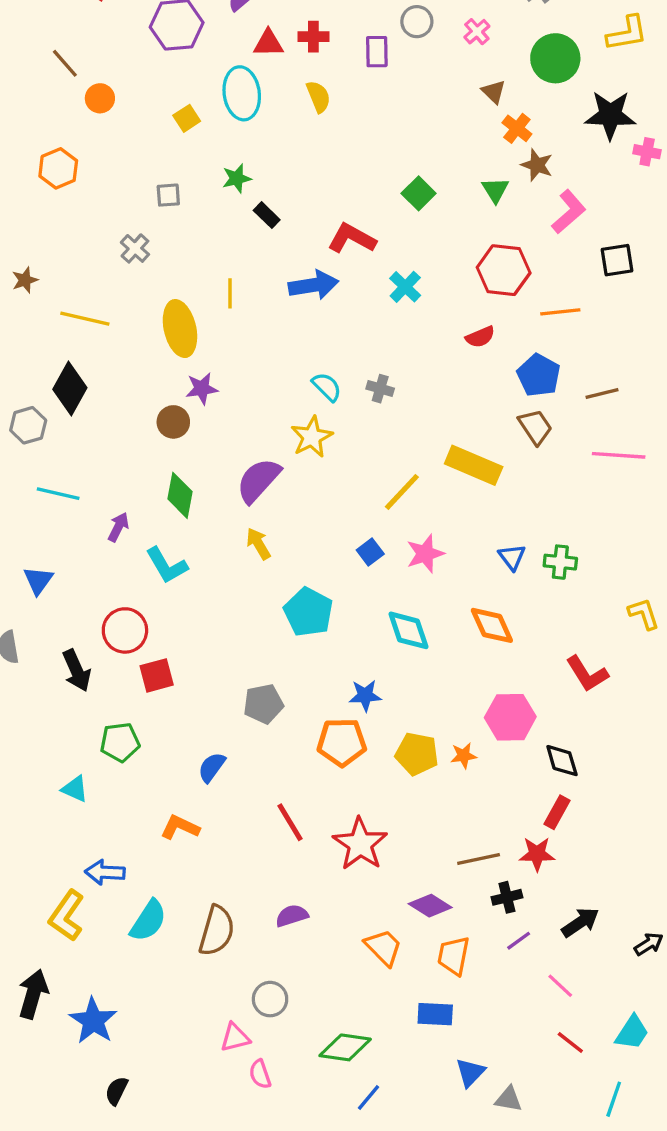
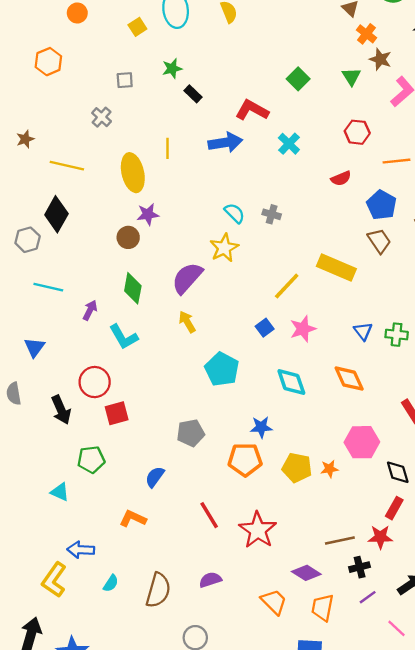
red hexagon: (504, 270) -> (357, 132), size x0.7
cyan semicircle: (148, 921) -> (111, 583), size x0.6

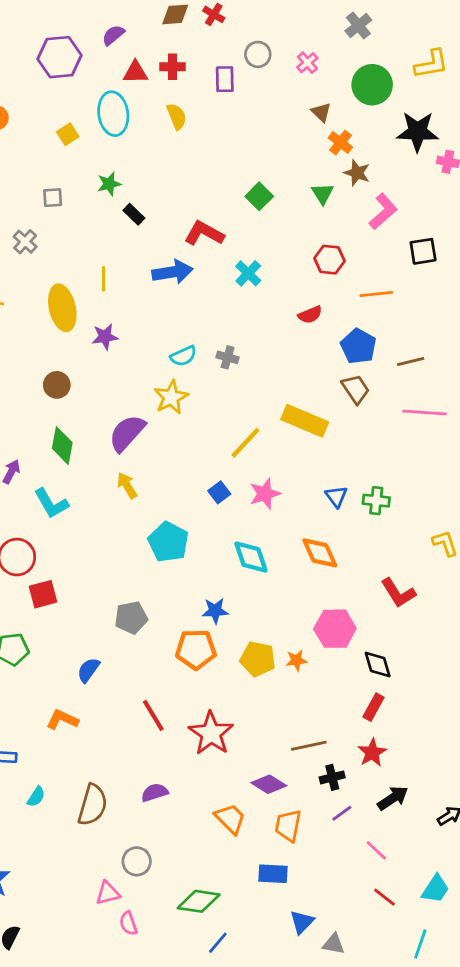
cyan semicircle: (235, 213) -> (183, 356), turned 110
purple star: (148, 214) -> (105, 337), moved
red star: (380, 537) -> (372, 753), moved, turned -30

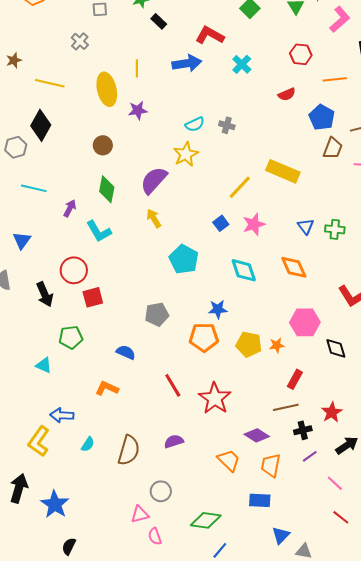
brown trapezoid: (356, 389) -> (333, 148), moved, turned 55
blue semicircle: (88, 670) -> (126, 352), turned 78
red rectangle: (374, 707) -> (295, 379), moved

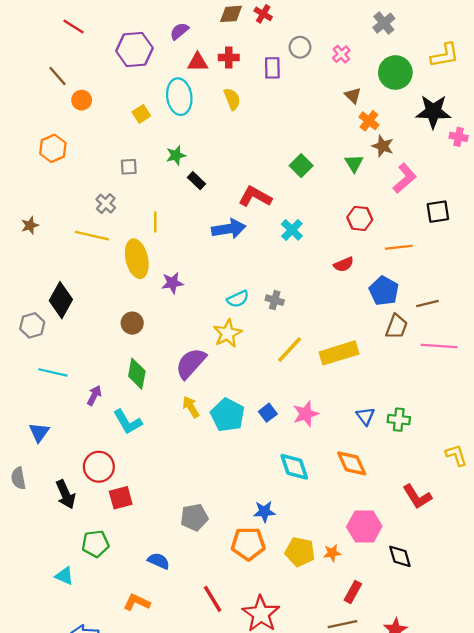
yellow line: (137, 68) -> (155, 222), moved
yellow line: (50, 83) -> (92, 236), moved
yellow rectangle: (283, 171) -> (339, 353), turned -40
yellow line: (240, 187) -> (290, 349), moved
cyan pentagon: (184, 259) -> (228, 415), moved

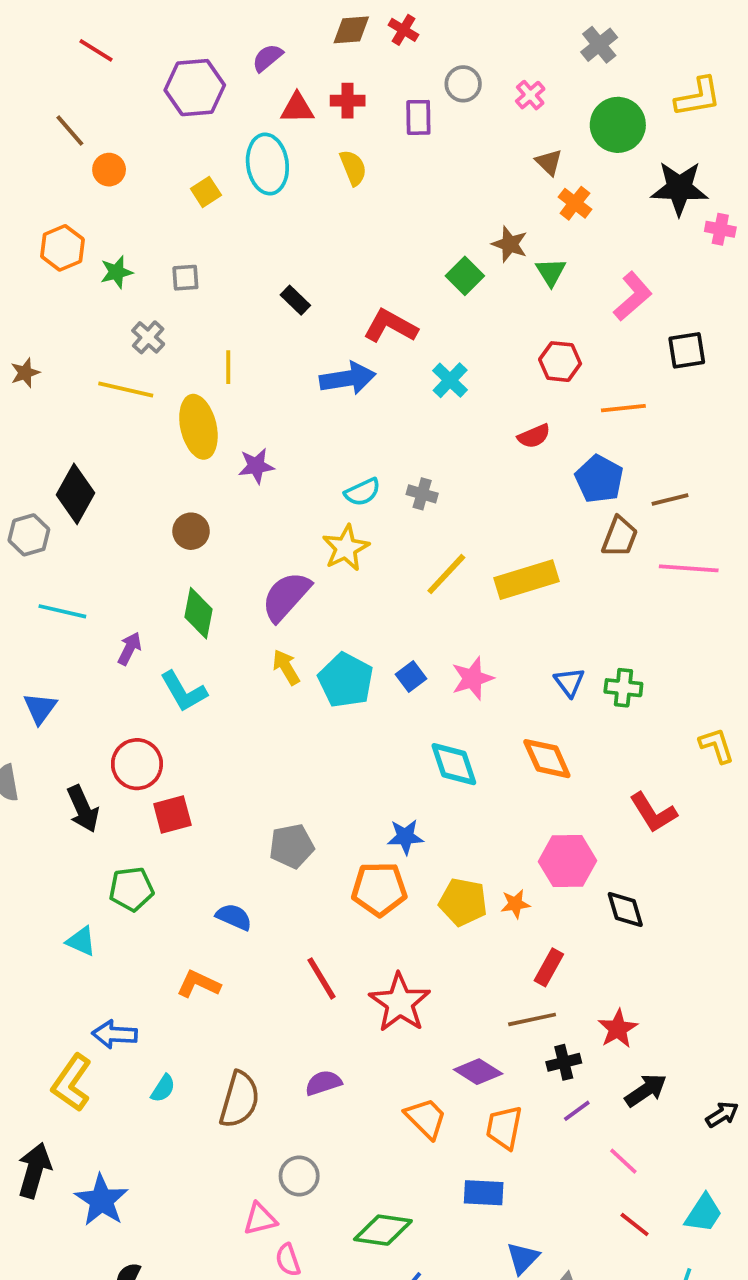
brown star: (383, 146) -> (510, 244), moved
green star: (176, 155) -> (116, 272), moved

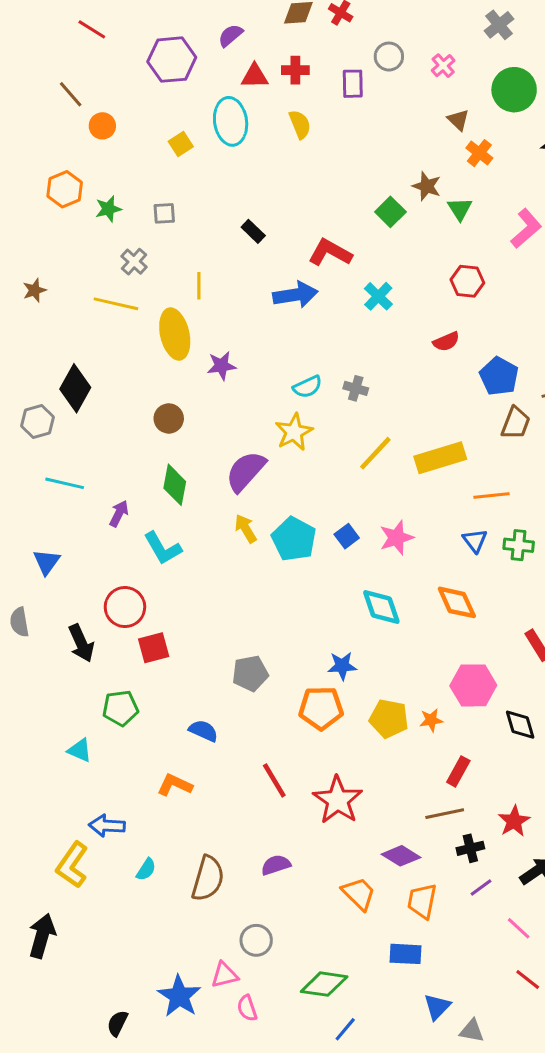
orange line: (623, 408) -> (491, 495), moved
blue star: (102, 1200) -> (179, 996), moved

